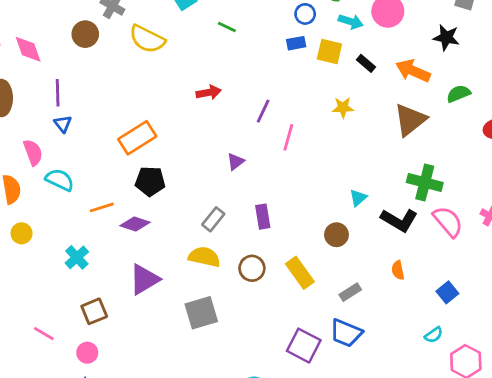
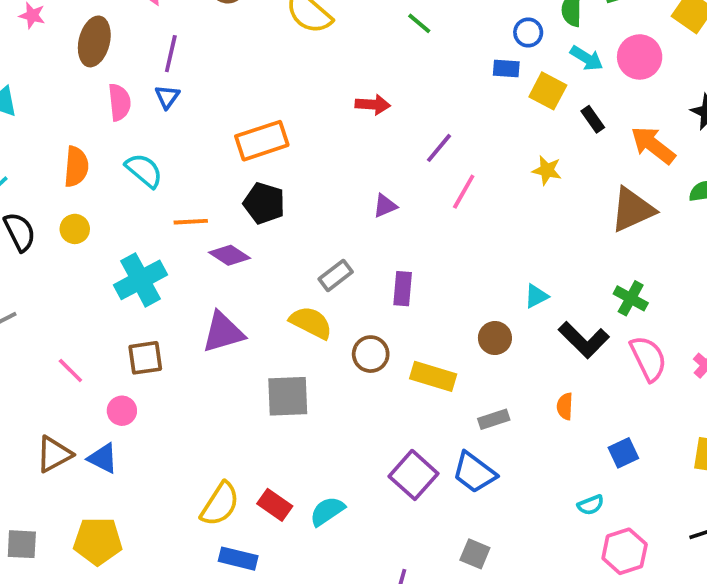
pink semicircle: (33, 152) -> (119, 102), moved
green cross: (425, 182) -> (631, 298), size x0.7
cyan cross: (77, 257) -> (140, 280), size x1.5
yellow rectangle: (300, 273) -> (433, 376), turned -52

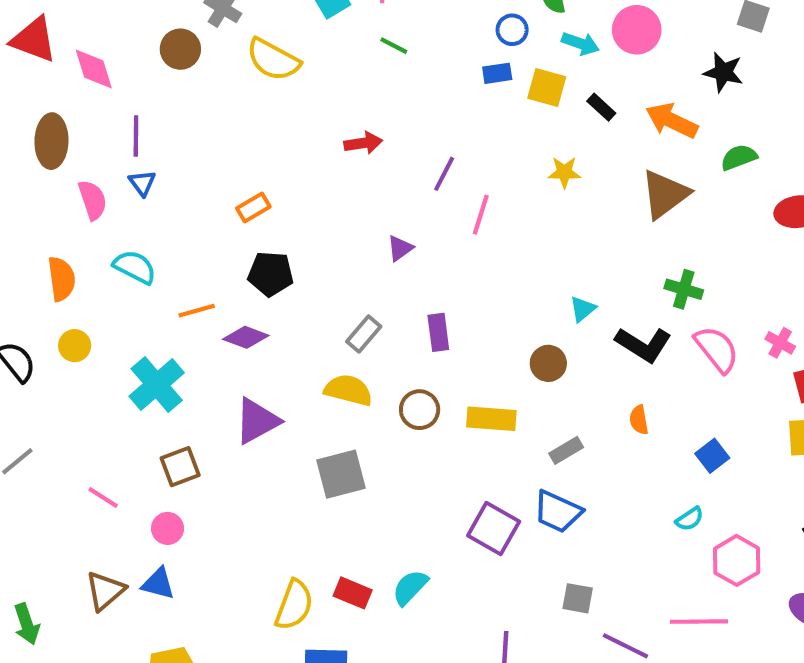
orange rectangle: (262, 141) -> (253, 208), size x0.6

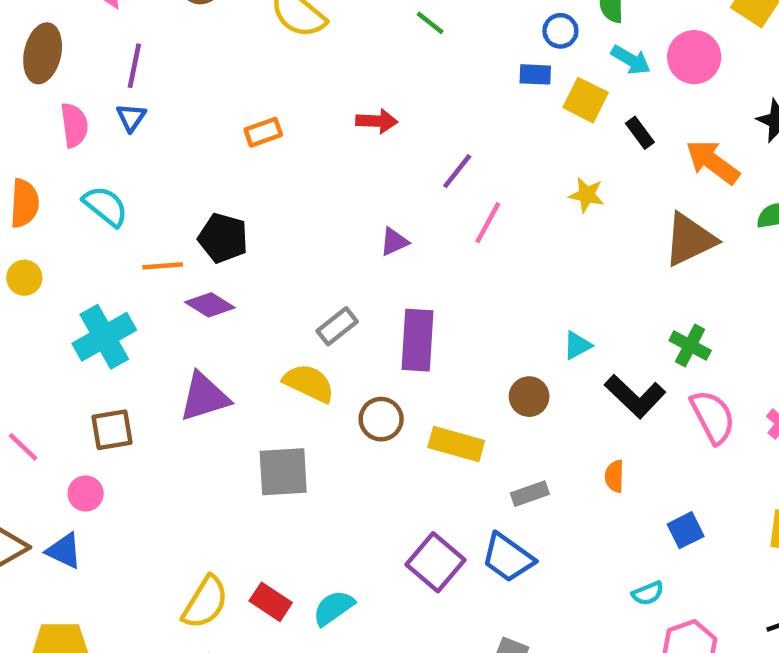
orange rectangle: (253, 208) -> (263, 132), moved
black pentagon: (271, 274) -> (223, 238), moved
purple rectangle: (438, 332) -> (417, 340), size x1.5

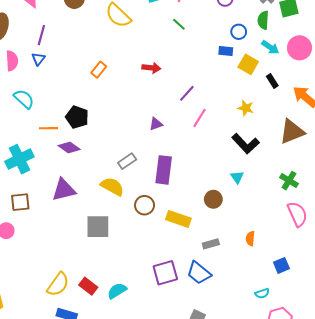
orange rectangle: (263, 132) -> (99, 70), turned -35
cyan triangle: (577, 345) -> (237, 177), turned -40
black L-shape: (635, 396) -> (245, 144), moved
purple square: (435, 562) -> (165, 273), turned 30

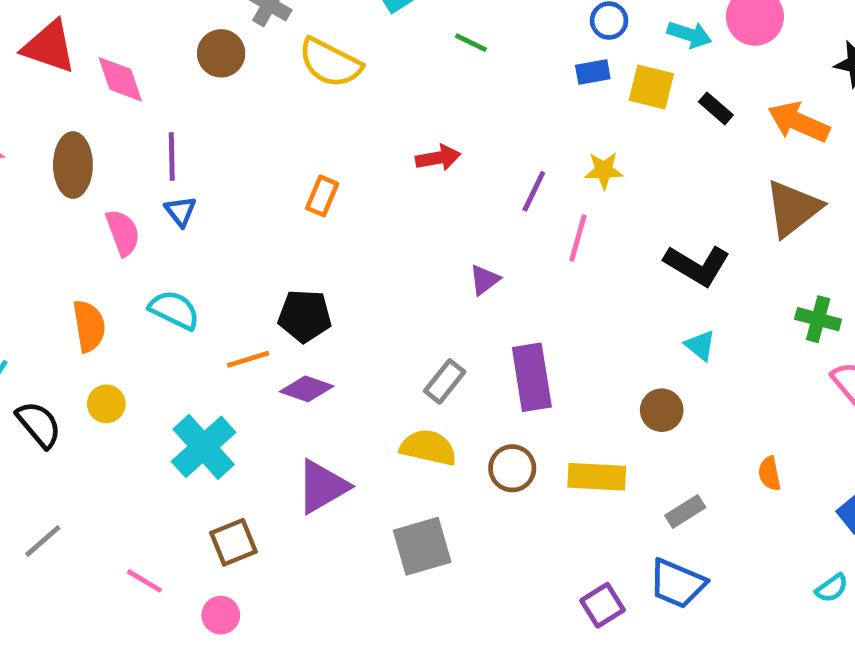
yellow star: (246, 108) -> (604, 170), moved
purple square: (165, 273) -> (603, 605), size x0.7

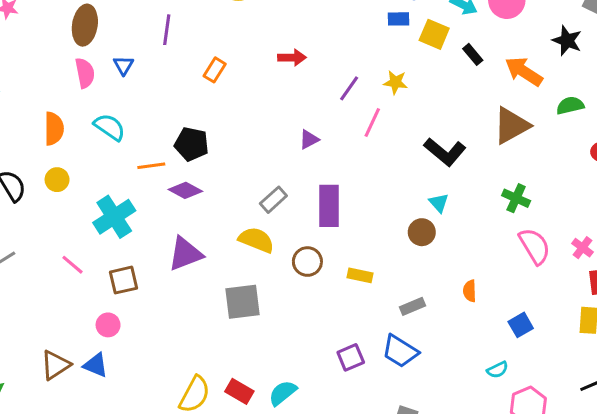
purple line: (172, 157) -> (167, 30), moved
brown ellipse: (73, 165) -> (85, 25), moved
brown circle: (662, 410) -> (422, 232), moved
yellow rectangle: (597, 477) -> (360, 275), size x0.7
pink line: (144, 581) -> (72, 265), moved

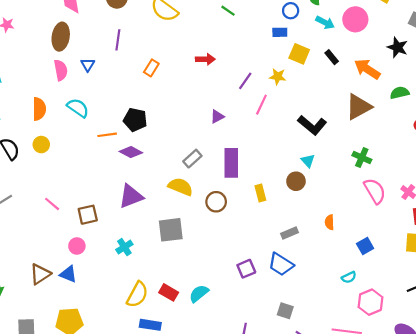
yellow square: (434, 34) -> (299, 54), moved
cyan cross: (114, 217) -> (124, 247), moved, size x0.6
yellow rectangle: (360, 275) -> (260, 193), moved, turned 63

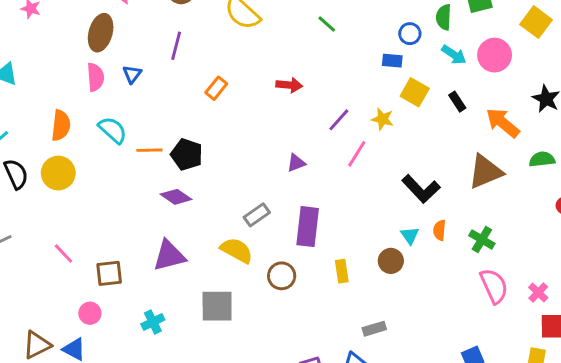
orange line: (107, 135) -> (149, 150), moved
yellow circle: (41, 145) -> (58, 173), size x1.5
orange semicircle: (329, 222) -> (439, 230), moved

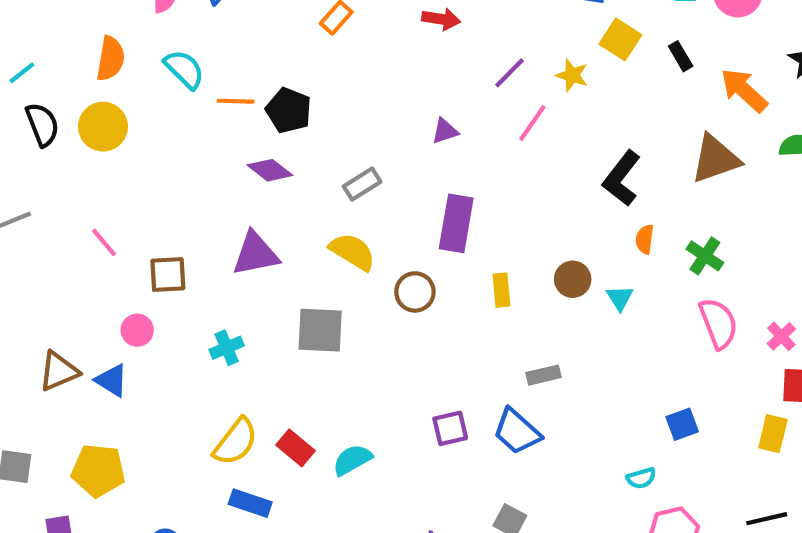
black L-shape: (421, 189) -> (622, 178), turned 78
gray rectangle: (257, 215) -> (362, 184), moved
cyan triangle: (410, 235) -> (620, 298), moved

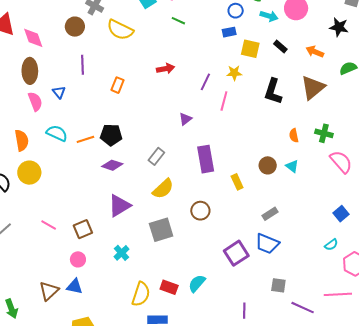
orange arrow: (744, 90) -> (315, 52), size x0.7
black L-shape: (622, 178) -> (273, 91), moved
yellow semicircle: (352, 252) -> (163, 189), turned 125
brown circle: (415, 292) -> (200, 211), moved
purple square: (450, 428) -> (236, 253), size x1.4

